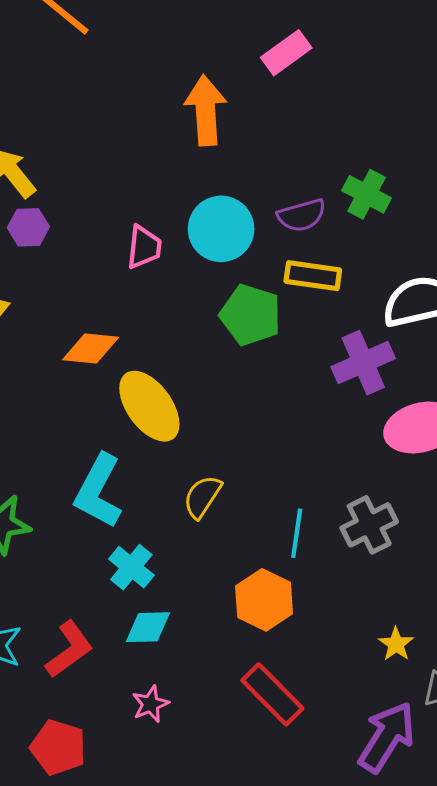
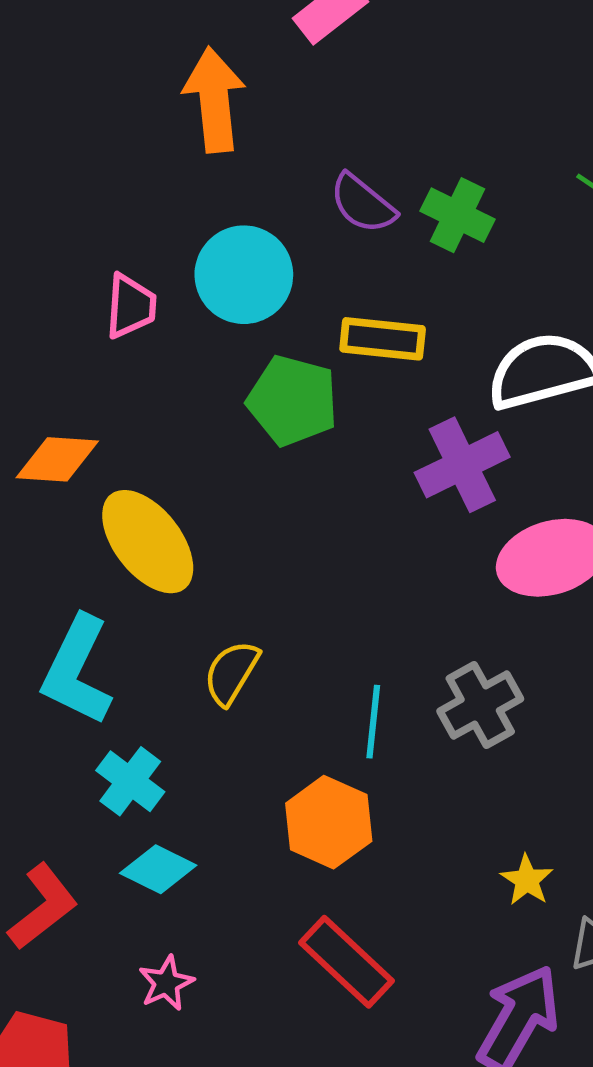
purple semicircle: (302, 215) -> (363, 204), moved, turned 57
cyan diamond: (148, 627) -> (158, 869), turned 30

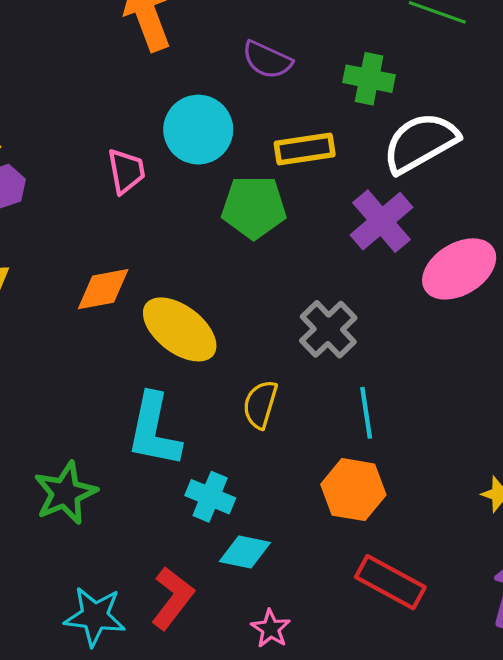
green cross: (457, 215) -> (369, 79), moved
gray cross: (480, 705) -> (328, 329), moved

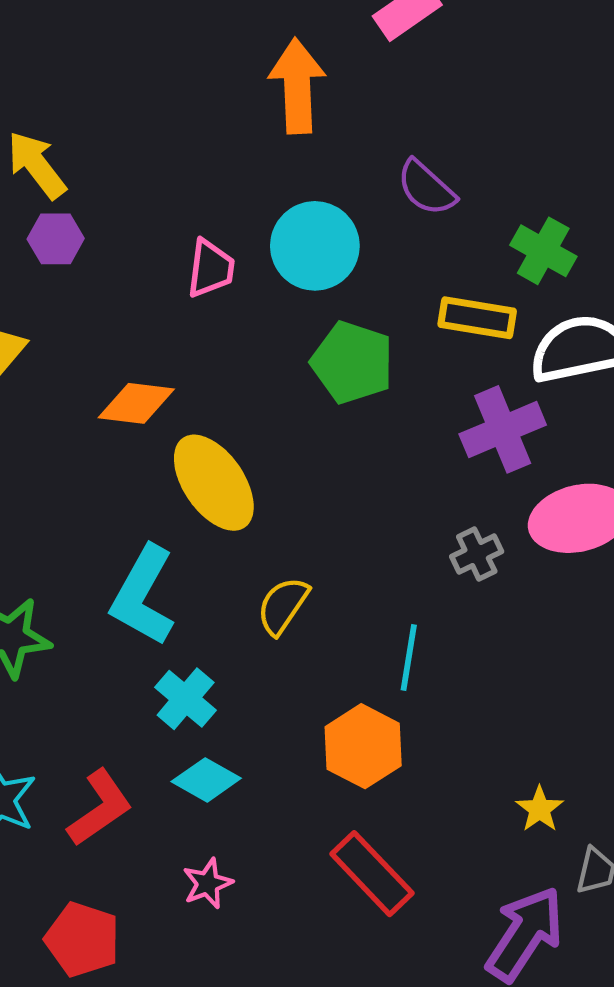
yellow rectangle: (305, 149) -> (477, 318), moved
gray cross: (328, 329) -> (477, 554), moved, size x0.7

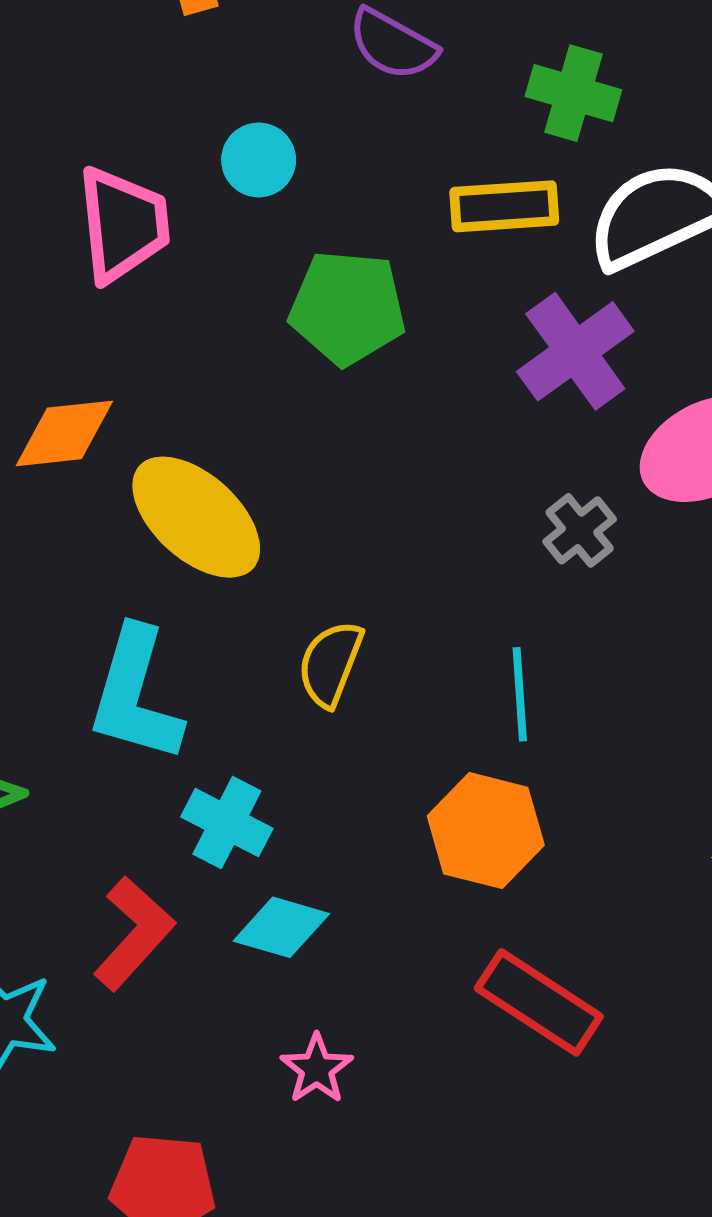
cyan circle: (315, 246) -> (259, 160), size x0.6
pink trapezoid: (211, 268) -> (123, 224), size x1.4
red L-shape: (100, 808) -> (134, 933), moved

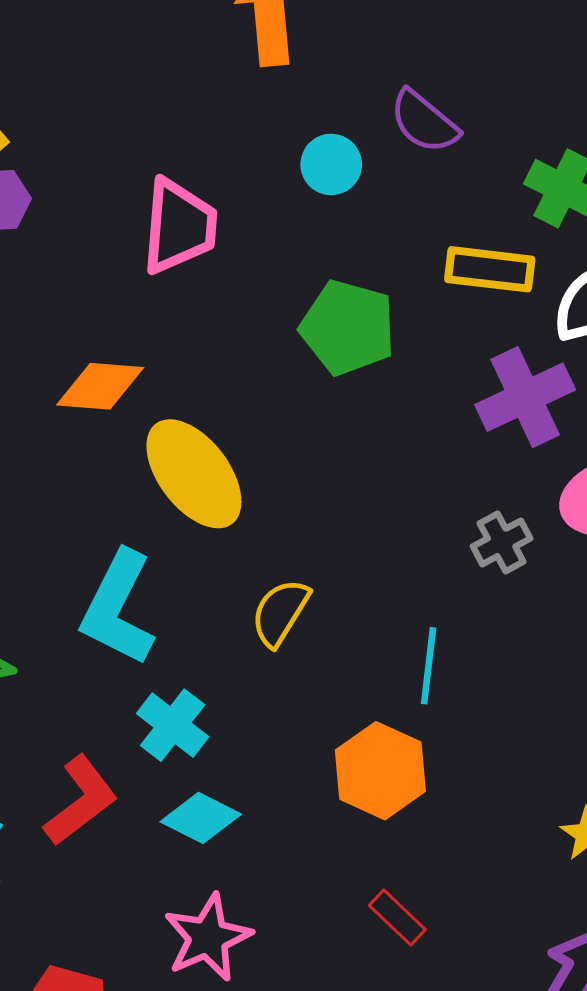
cyan circle: (259, 160) -> (331, 164), moved
red rectangle: (539, 1002) -> (397, 917), size x0.6
pink star: (317, 1069) -> (208, 938), size x1.5

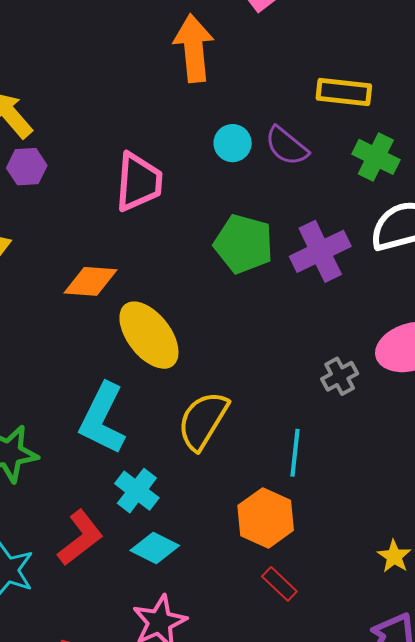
purple semicircle: (424, 122) -> (287, 146), moved
yellow rectangle: (490, 269) -> (344, 92), moved
purple cross: (525, 397) -> (320, 251), moved
yellow semicircle: (280, 612) -> (203, 421), size x1.4
red rectangle: (397, 917) -> (279, 584), moved

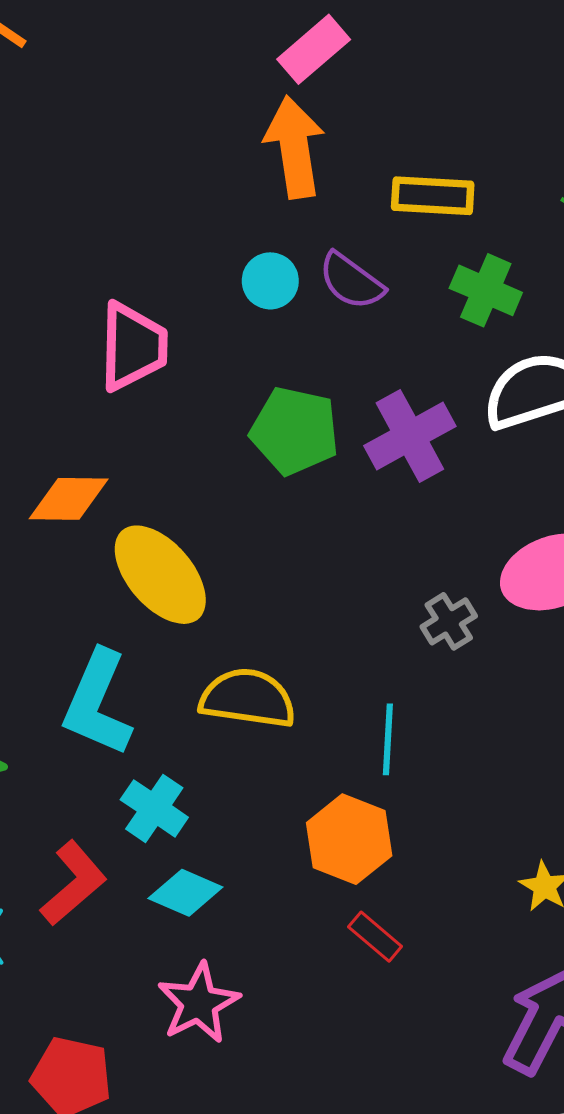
orange arrow: (194, 48) -> (294, 147), moved
yellow semicircle: (203, 421) -> (248, 698), turned 70

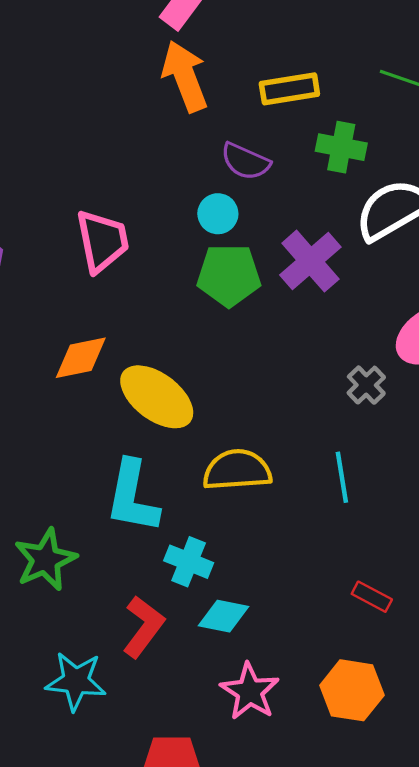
cyan circle: (270, 281) -> (218, 214), moved
orange hexagon: (349, 839) -> (352, 690), moved
red rectangle: (375, 937) -> (372, 597), moved

